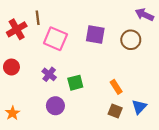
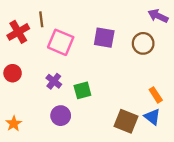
orange rectangle: (116, 87) -> (156, 95), moved
blue triangle: (139, 107) -> (152, 117), turned -35
brown square: (115, 111) -> (126, 121), size x1.5

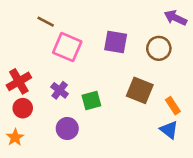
brown line: (41, 19) -> (46, 22), turned -56
red cross: (18, 32) -> (19, 81), moved
red circle: (13, 73) -> (23, 108), moved
brown square: (126, 121) -> (140, 90), moved

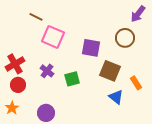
purple arrow: (175, 18) -> (138, 14), turned -78
purple square: (116, 42) -> (91, 48), moved
purple circle: (67, 129) -> (46, 113), moved
blue triangle: (169, 130) -> (116, 97), moved

